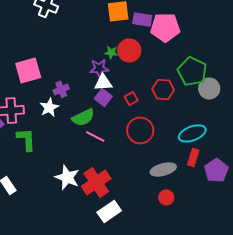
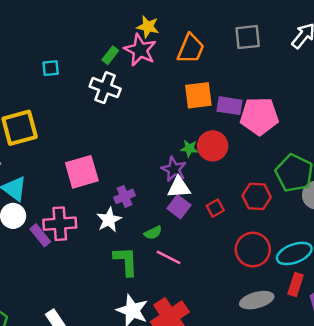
purple star: (99, 68) -> (174, 169), turned 30
green semicircle: (83, 117) -> (153, 233), size x0.6
red circle: (140, 130) -> (253, 250), moved
green L-shape: (26, 139) -> (126, 261), moved

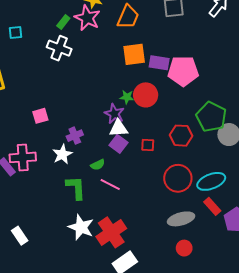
pink square: (82, 172) -> (40, 116), size x0.6
red square: (215, 208) -> (148, 145), turned 32
red rectangle: (296, 285) -> (212, 206), turned -60

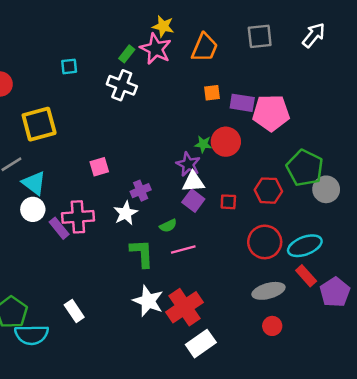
orange square: (134, 54) -> (212, 93), size x0.6
pink line: (110, 185) -> (183, 249), turned -42

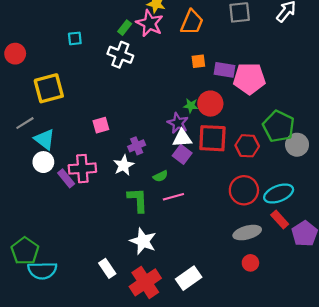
red square: (228, 202) -> (212, 138), moved, size x2.0
red cross: (184, 307) -> (145, 282), moved
white rectangle: (74, 311) -> (107, 268), moved

